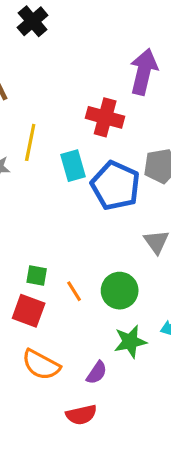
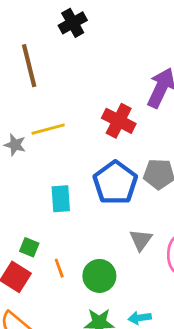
yellow line: (30, 142) -> (48, 129), turned 52
cyan rectangle: (73, 166) -> (61, 199), moved

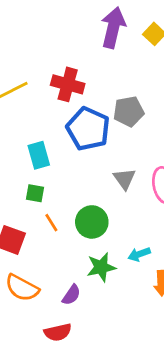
red cross: (119, 121) -> (68, 84), moved
green square: (29, 247) -> (35, 193), moved

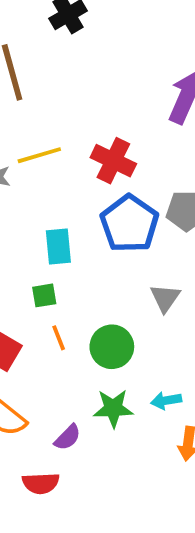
green square: (35, 193) -> (44, 295), turned -30

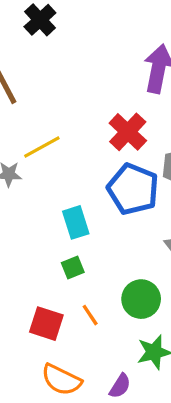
red cross: (113, 161) -> (128, 132), moved, turned 30
orange line: (59, 338) -> (90, 315), moved

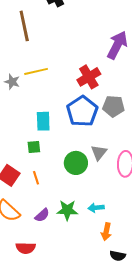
green circle: (141, 299) -> (76, 163), moved
purple semicircle: (120, 386) -> (42, 215), moved

